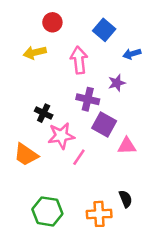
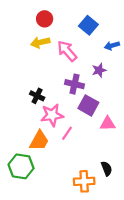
yellow arrow: (35, 53) -> (40, 42), moved
pink arrow: (79, 60) -> (67, 51), turned -35
orange trapezoid: (26, 155) -> (39, 141), moved, turned -95
green hexagon: (47, 211) -> (21, 166), moved

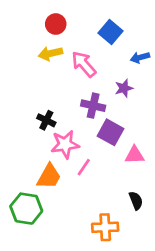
black semicircle: (107, 169) -> (136, 201), moved

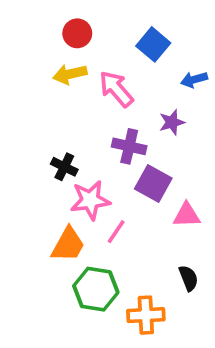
green hexagon: (26, 209) -> (96, 289), moved

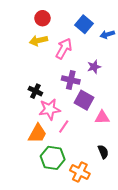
blue arrow: (194, 80) -> (107, 34), moved
pink arrow: (116, 89) -> (64, 49), turned 70
orange cross: (146, 315) -> (80, 172), turned 30

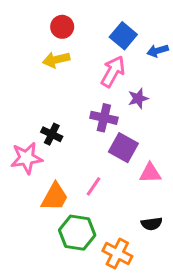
pink arrow: (64, 49) -> (113, 72), moved
pink star: (50, 109) -> (26, 158), moved
black semicircle: (103, 152) -> (152, 224), turned 104

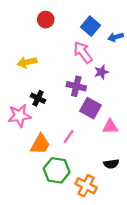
yellow arrow: (56, 60) -> (27, 62), moved
pink arrow: (113, 72) -> (83, 52), turned -65

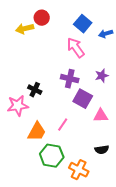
yellow arrow: (27, 62) -> (25, 29), moved
purple star: (101, 72) -> (102, 76), moved

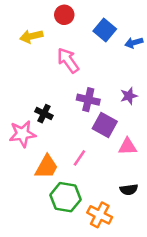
red circle: (42, 18) -> (64, 15), moved
pink arrow: (76, 48) -> (68, 60), moved

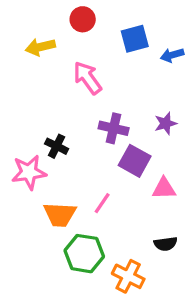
blue square: (105, 30) -> (135, 39), turned 35
orange trapezoid: (47, 167) -> (60, 215), turned 64

